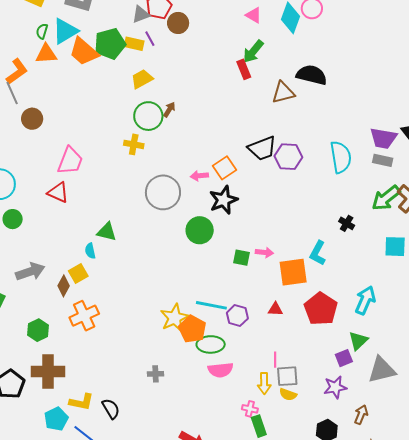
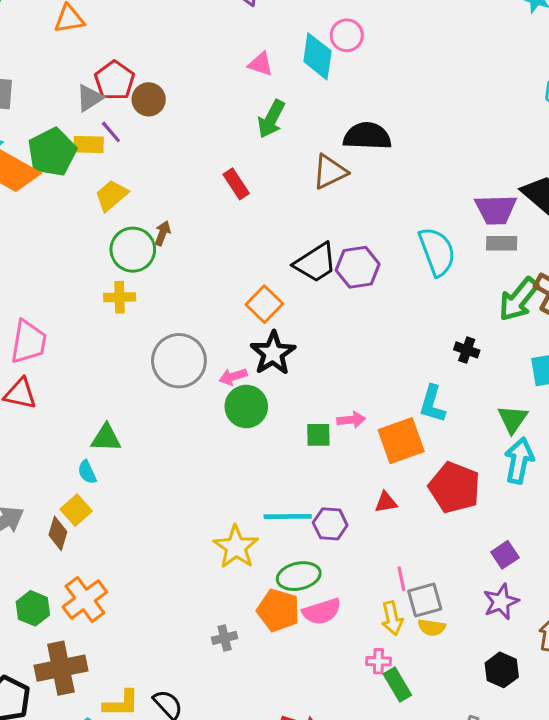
red rectangle: (244, 69) -> (236, 184), moved
pink arrow: (199, 176) -> (233, 377), moved
orange cross: (84, 316) -> (85, 599), moved
orange pentagon: (192, 329) -> (278, 610), moved
green triangle: (358, 341) -> (513, 419), moved

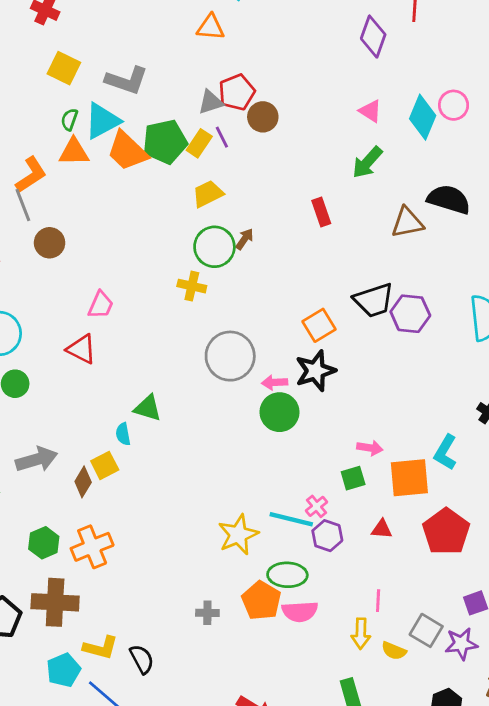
yellow rectangle: (89, 145) -> (199, 143), turned -72
pink trapezoid: (28, 342) -> (101, 305), size x0.7
green square: (318, 435) -> (353, 478), moved, turned -30
gray square: (425, 600) -> (426, 630), moved, turned 32
pink cross: (378, 661) -> (317, 506), moved, turned 35

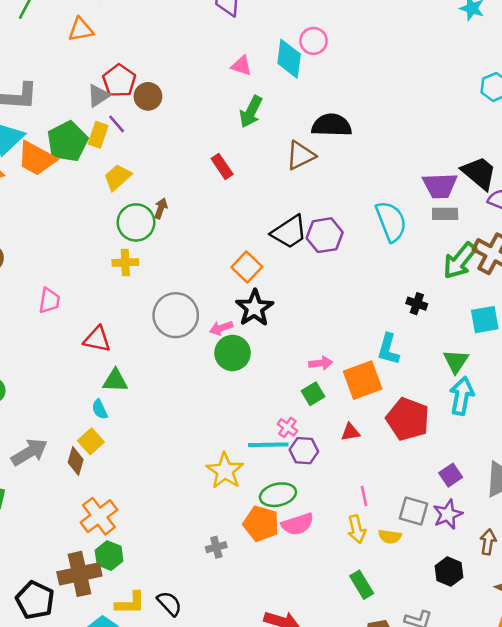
red triangle: (82, 349) -> (97, 339), moved
green hexagon: (44, 543) -> (109, 556), moved

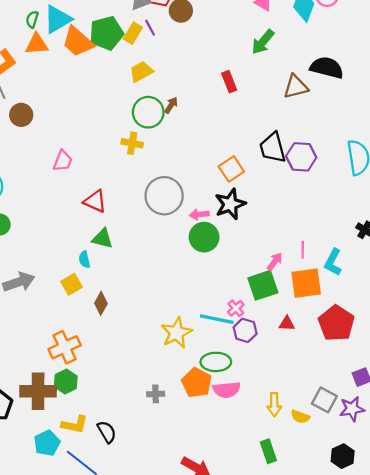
black trapezoid: (289, 232) -> (273, 148), turned 96
pink arrow: (321, 363) -> (275, 261), turned -60
green square: (313, 394) -> (263, 285), size x1.6
brown diamond: (76, 461) -> (101, 303), moved
pink line: (364, 496) -> (303, 250), moved

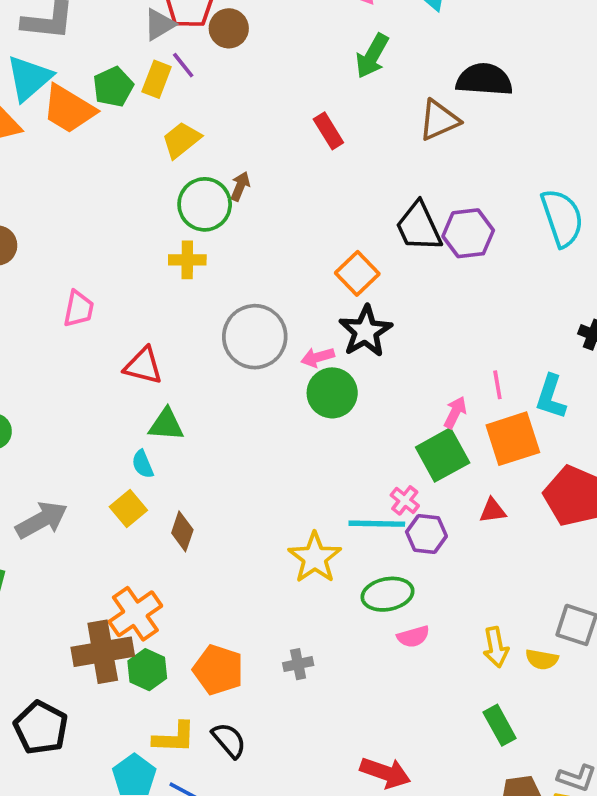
green pentagon: (106, 33) -> (113, 87), size x0.7
orange pentagon: (197, 383) -> (218, 670), moved
pink semicircle: (227, 390) -> (413, 637), size x0.7
brown cross: (38, 391) -> (103, 652), moved

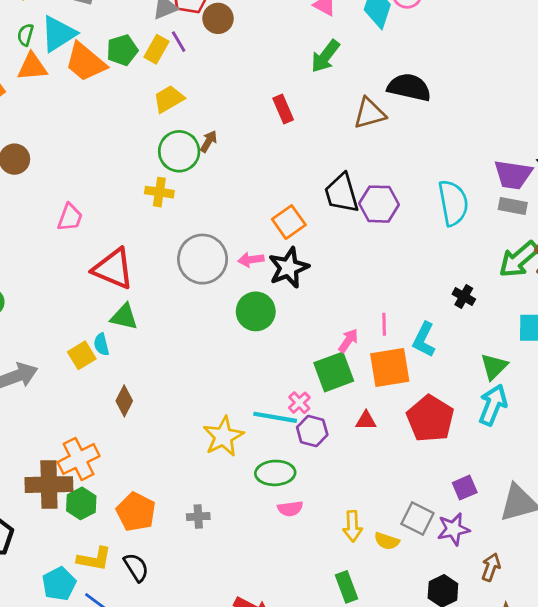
pink arrow: (318, 357) -> (251, 260), moved
red triangle: (143, 366) -> (113, 269), size x1.4
yellow square: (128, 509) -> (82, 355), moved

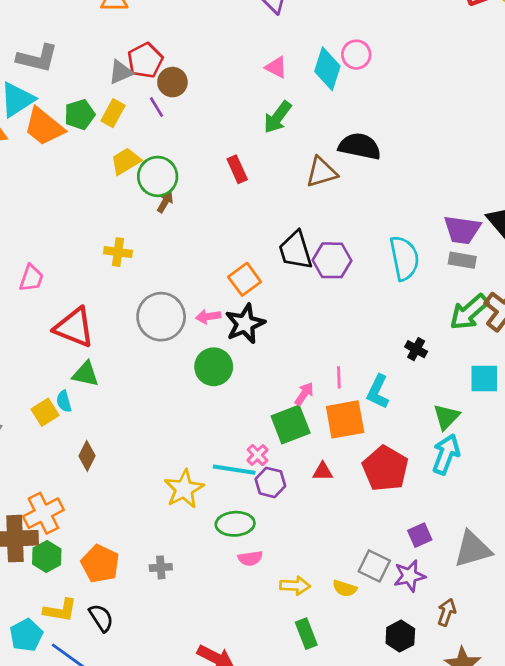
purple line: (179, 42) -> (156, 107), moved
green circle: (179, 151) -> (158, 176), moved
yellow arrow: (353, 526) -> (295, 586), moved, turned -84

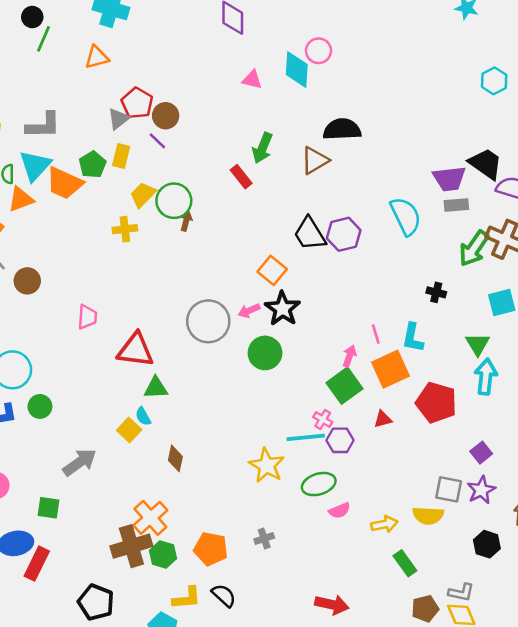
green arrow: (278, 117) -> (263, 148), moved
yellow cross: (118, 252) -> (125, 229), moved
yellow semicircle: (345, 588) -> (428, 515), size x1.4

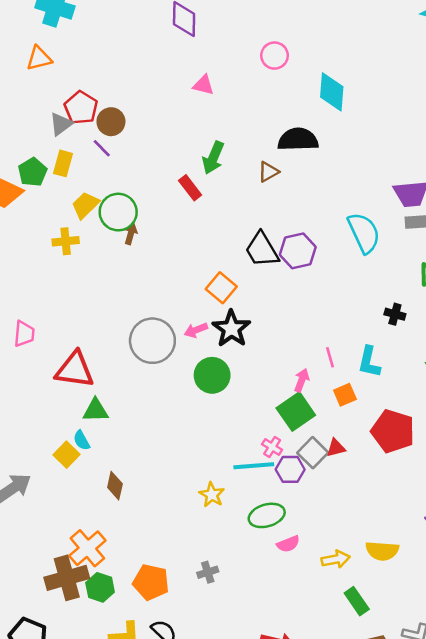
cyan diamond: (297, 70) -> (332, 92), moved
brown triangle: (315, 160) -> (268, 172), size x0.7
orange square: (390, 369) -> (345, 395), size x0.6
yellow star: (267, 465) -> (212, 495), size x0.7
gray square: (449, 489) -> (313, 453), moved, turned 32

